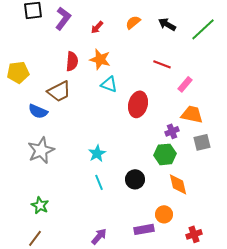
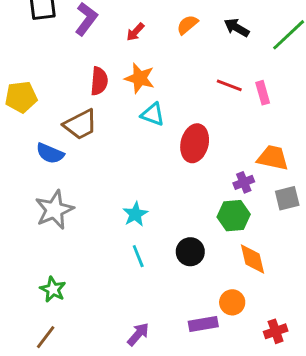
pink rectangle: (185, 84) -> (263, 93), moved, turned -56

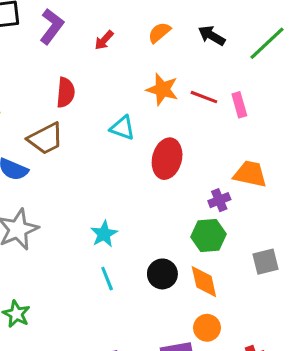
orange star: (140, 78) -> (162, 89), moved
gray square: (287, 198) -> (265, 262), moved
orange diamond: (252, 259) -> (204, 282), moved

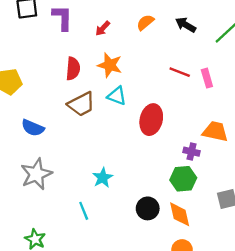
purple L-shape: (52, 26) -> (62, 18), turned -36
orange star: (162, 89) -> (110, 65), moved
brown trapezoid: (46, 139) -> (81, 104), moved
purple cross: (219, 200) -> (192, 152), turned 35
cyan line: (107, 279) -> (84, 211), moved

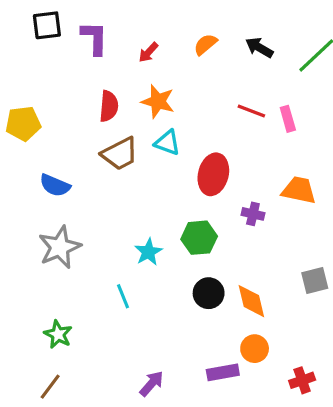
purple cross: (192, 152) -> (253, 214), moved
green hexagon: (183, 179) -> (199, 238), moved

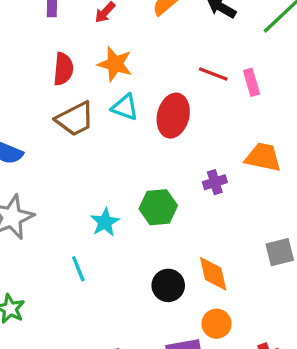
red ellipse: (213, 174) -> (173, 116), moved
purple cross: (253, 214) -> (215, 182), turned -30
black circle: (209, 293) -> (168, 285), moved

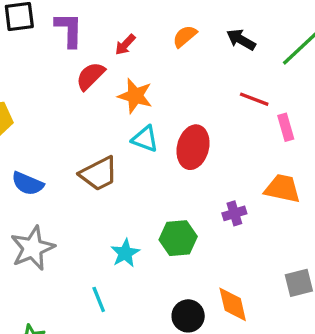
red semicircle: (63, 69) -> (90, 76), moved, turned -140
red line: (213, 74) -> (254, 99), moved
pink rectangle: (251, 82) -> (286, 127), moved
brown trapezoid: (75, 119) -> (99, 174), moved

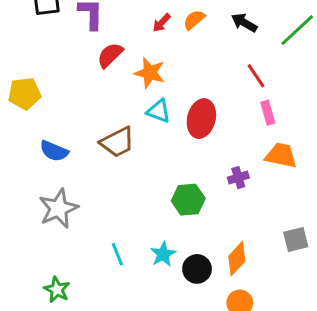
red arrow: (125, 45) -> (162, 23), moved
red line: (254, 99) -> (256, 76), turned 35
pink rectangle: (286, 127) -> (268, 113), moved
cyan star: (125, 253) -> (163, 254), moved
orange diamond: (233, 304) -> (237, 259), turned 56

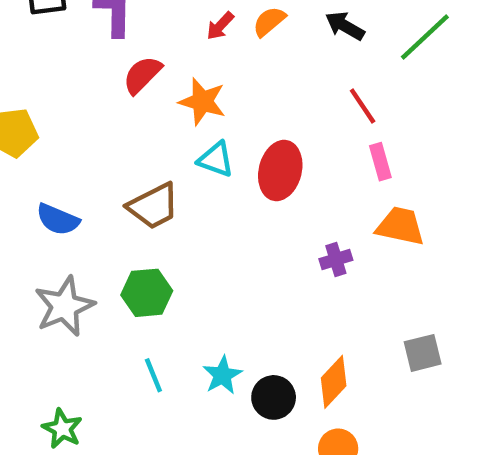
green hexagon: (188, 200) -> (147, 293), moved

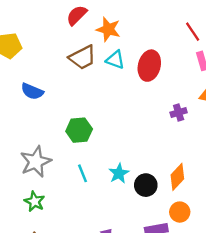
brown trapezoid: (153, 206) -> (83, 57), moved
gray star: (64, 306) -> (36, 162), moved

